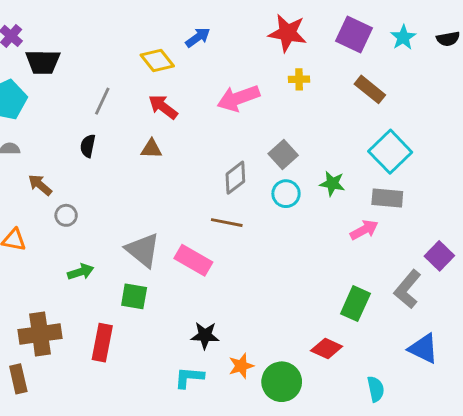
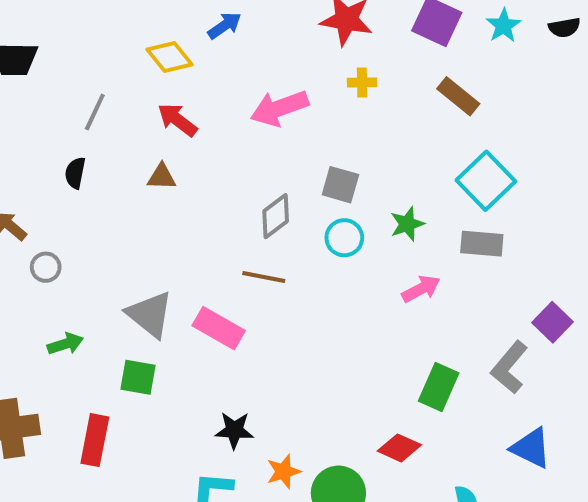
gray square: (283, 155) -> (340, 185), turned -32
green star: (332, 184) -> (407, 224), turned -30
pink arrow: (364, 230) -> (421, 289), moved

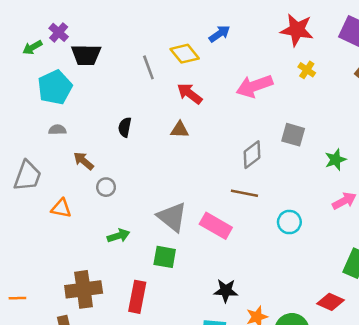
yellow cross: (362, 83) -> (307, 70), turned 35
gray line: (95, 112) -> (148, 67), moved, turned -45
cyan circle: (344, 238) -> (289, 222), moved

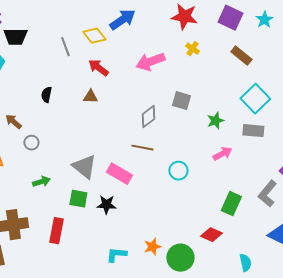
blue arrow: (220, 34) -> (122, 20), size x1.5
black star: (226, 291) -> (106, 205), moved

